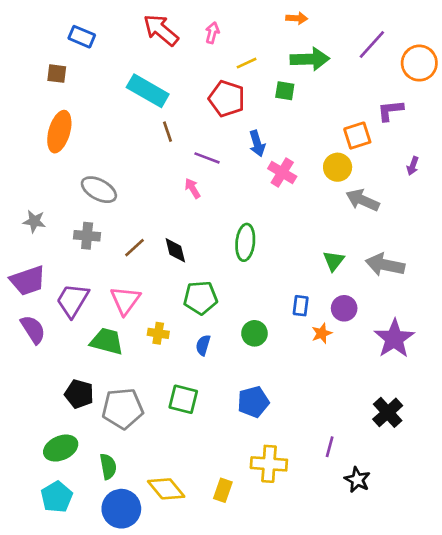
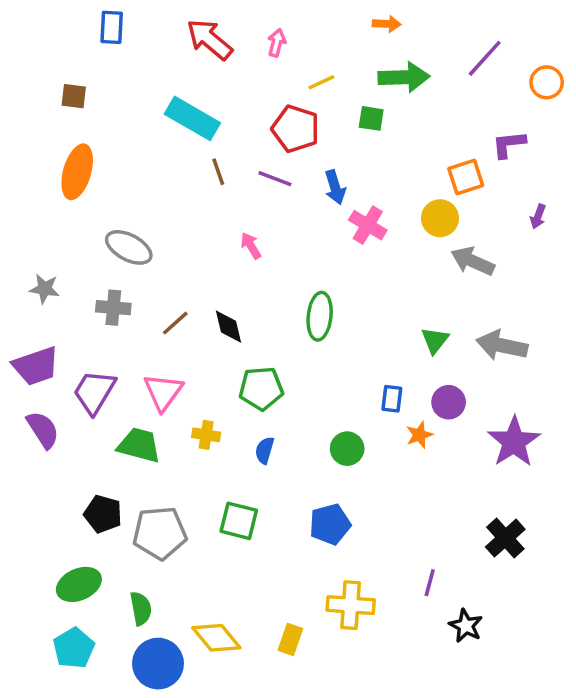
blue rectangle: (82, 37) -> (112, 27), moved, turned 70
orange circle: (419, 63) -> (547, 82), size x0.7
purple line: (207, 158) -> (275, 179), moved
green circle: (254, 333) -> (347, 449), moved

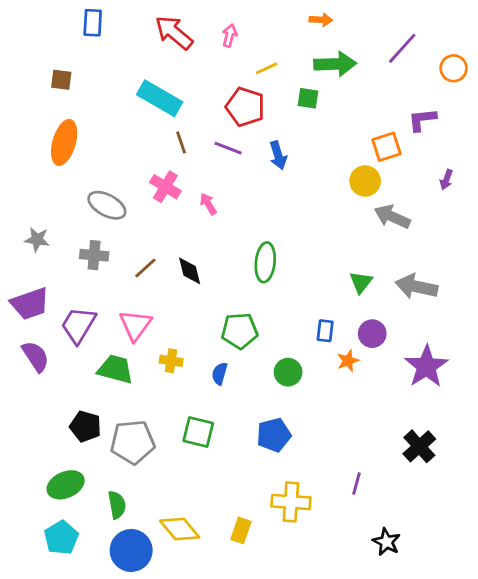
pink cross: (368, 225) -> (165, 187), moved
green pentagon: (261, 388) -> (240, 331), moved
black star: (466, 626) -> (386, 542), moved

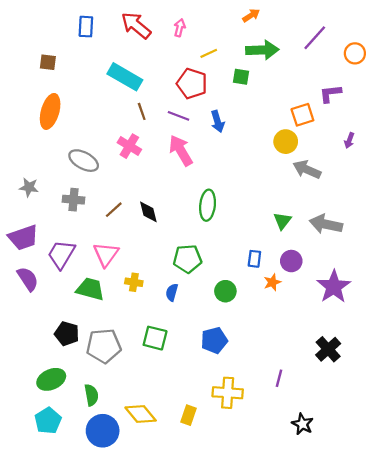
orange arrow: (321, 20) -> (251, 15), turned -36
blue rectangle: (93, 23) -> (86, 27), moved
pink arrow: (208, 204) -> (181, 150), moved, size x1.8

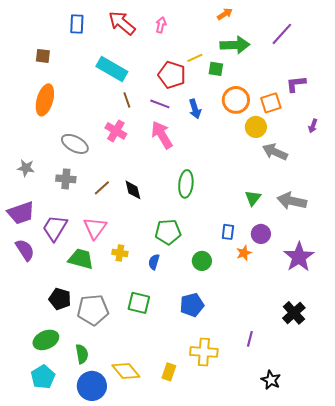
yellow line: (209, 53) -> (195, 58), moved
orange circle: (355, 53) -> (236, 100), moved, size x1.4

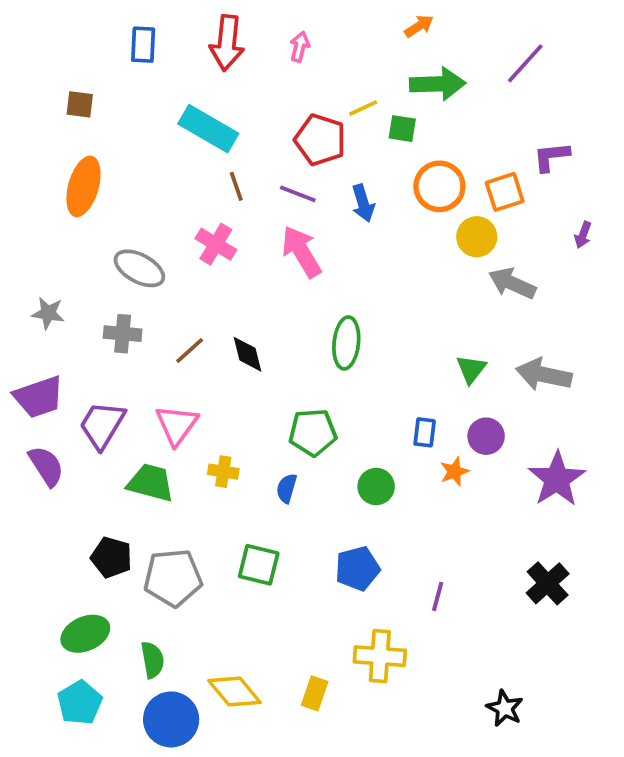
red arrow: (122, 23) -> (227, 43), turned -124
purple line: (250, 339) -> (438, 596), moved

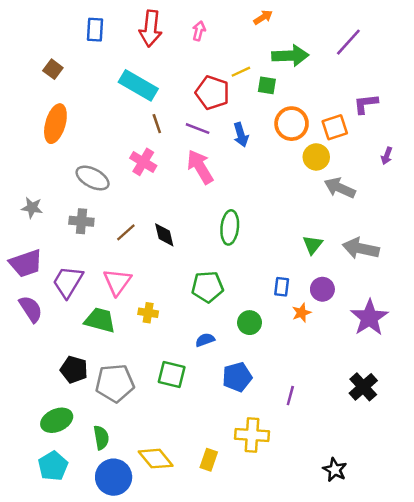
orange arrow: (419, 26) -> (263, 17), moved
brown square: (80, 104) -> (53, 69), turned 30
blue semicircle: (287, 488) -> (205, 340), moved, turned 54

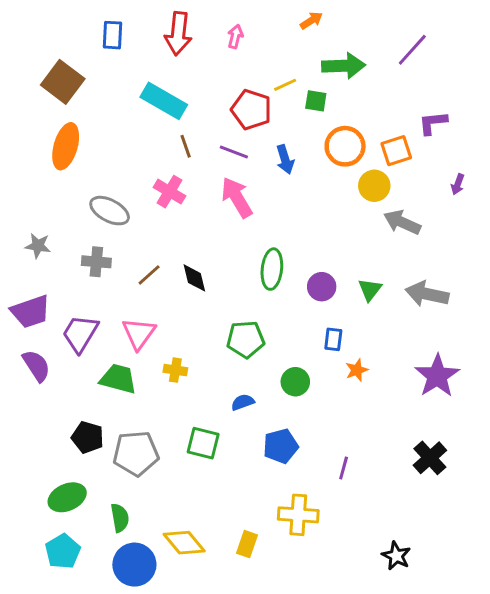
brown square: (53, 69) -> (63, 82), size x1.8
purple circle: (322, 289) -> (322, 287), moved

